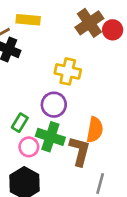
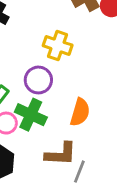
brown L-shape: (80, 151) -> (61, 154), moved, turned 72

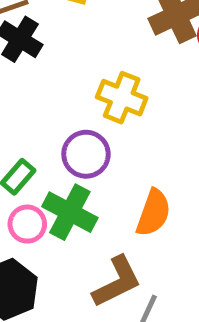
brown L-shape: (61, 154) -> (117, 282), turned -32

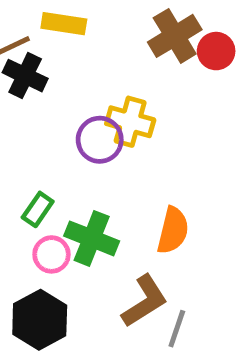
purple circle: (86, 154) -> (100, 140), moved

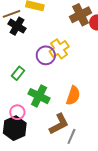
yellow cross: (130, 122) -> (59, 49), turned 36
green rectangle: (38, 209) -> (18, 73), moved
pink circle: (51, 254) -> (17, 112), moved

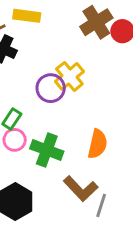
pink circle: (17, 112) -> (15, 140), moved
brown L-shape: (59, 124) -> (81, 189), turned 80

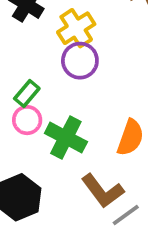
yellow cross: (69, 76) -> (76, 28), moved
gray line: (101, 205) -> (126, 215), turned 30

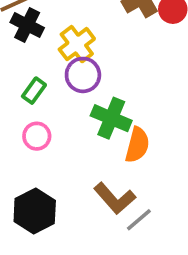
green rectangle: (27, 93) -> (34, 91), moved
green cross: (66, 138) -> (111, 118), moved

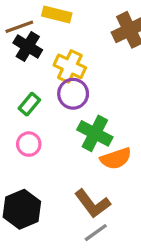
yellow cross: (77, 44) -> (70, 66), turned -32
orange semicircle: (137, 145) -> (116, 159), turned 52
gray line: (139, 220) -> (96, 233), moved

